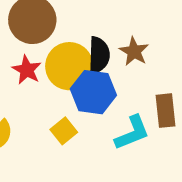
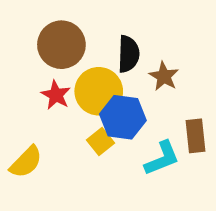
black semicircle: (99, 55) -> (128, 54), moved
yellow square: (64, 131) -> (101, 142), moved

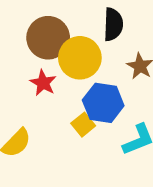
black semicircle: (128, 54) -> (113, 24), moved
yellow circle: (99, 91) -> (80, 58), moved

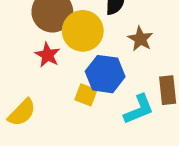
yellow square: (83, 125) -> (86, 95), turned -30

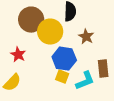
red star: (48, 55) -> (18, 55), moved
yellow square: (86, 95) -> (62, 77), moved

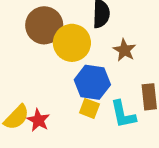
red star: (18, 55) -> (38, 120), moved
cyan L-shape: (85, 81) -> (123, 114), turned 100

